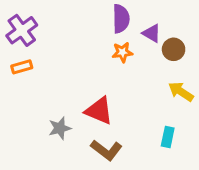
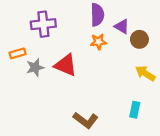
purple cross: (22, 30) -> (43, 24), moved, turned 30
red triangle: (99, 111) -> (66, 65), moved
gray star: (60, 128) -> (35, 67), moved

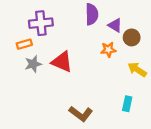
orange star: (98, 42) -> (108, 50), moved
orange rectangle: (18, 53) -> (24, 44), moved

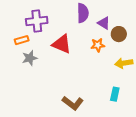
red triangle: (62, 62) -> (62, 44), moved
yellow arrow: (137, 70) -> (124, 63), turned -42

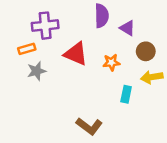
brown circle: (119, 34) -> (146, 51), moved
orange star: (98, 45) -> (111, 62), moved
cyan rectangle: (115, 94) -> (126, 94), moved

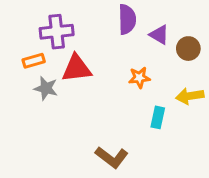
brown circle: (146, 51) -> (188, 49), moved
red triangle: (76, 54) -> (77, 68), moved, turned -30
gray star: (37, 71) -> (46, 88), turned 30

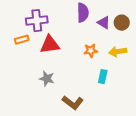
brown circle: (188, 49) -> (122, 23), moved
gray star: (46, 88) -> (47, 79), moved
yellow arrow: (190, 96) -> (118, 52), moved

